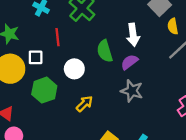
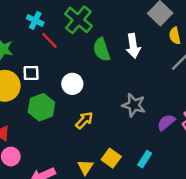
red line: (58, 37) -> (49, 40), moved, turned -36
green semicircle: (105, 51) -> (102, 50), moved
purple semicircle: (129, 62) -> (166, 122), moved

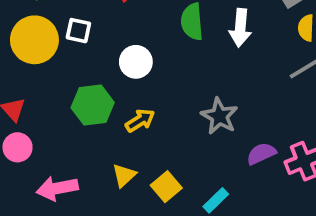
green hexagon: (41, 107) -> (93, 105), moved
yellow triangle: (85, 167) -> (124, 175), moved

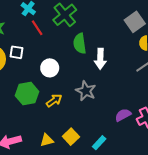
white arrow: (240, 28) -> (100, 59), moved
gray star: (219, 116) -> (86, 91), moved
yellow triangle: (124, 175) -> (47, 140), moved, turned 32

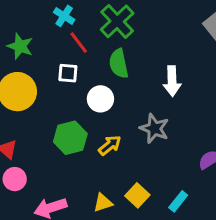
green semicircle: (80, 44) -> (119, 64), moved
white square: (17, 52) -> (68, 73), moved

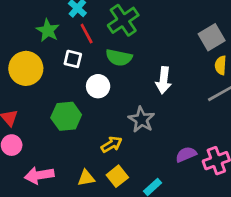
green star: (20, 46) -> (48, 30), moved
green semicircle: (119, 64) -> (119, 58), turned -75
yellow arrow: (110, 145) -> (112, 144), moved

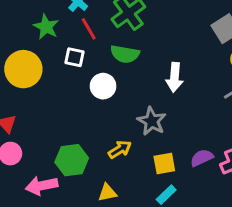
green hexagon: (66, 116) -> (72, 160), moved
yellow square: (117, 176) -> (164, 164), moved, turned 30
yellow triangle: (86, 178) -> (107, 193), moved

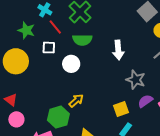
gray star: (152, 121) -> (136, 80), moved
yellow arrow: (120, 149) -> (76, 101), moved

